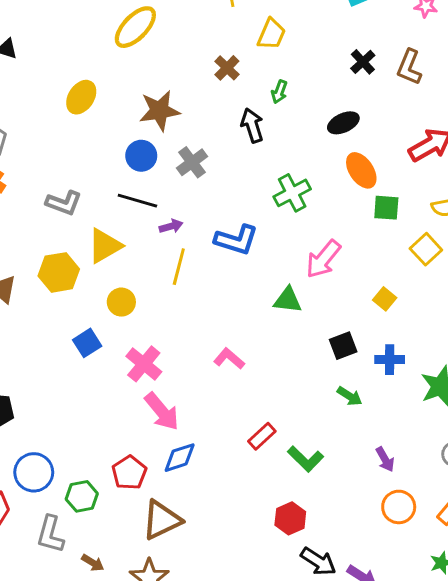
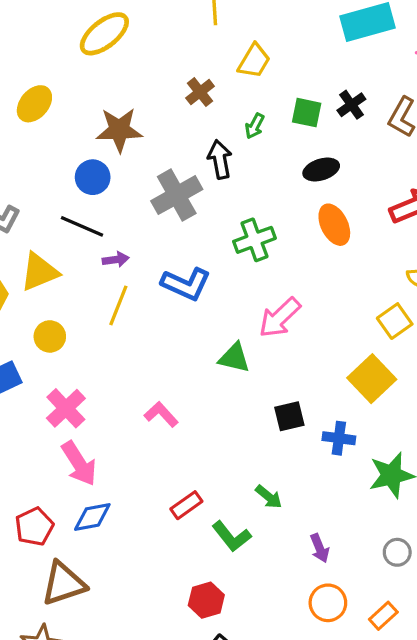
gray cross: (192, 162) -> (177, 195), moved, size x1.4
green square: (386, 208) -> (307, 113), moved
yellow square: (385, 299) -> (372, 379), moved, size x1.8
green arrow: (350, 396) -> (269, 497), moved

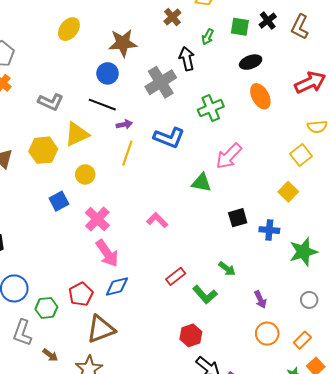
yellow square: (372, 379) -> (288, 192), size x0.7

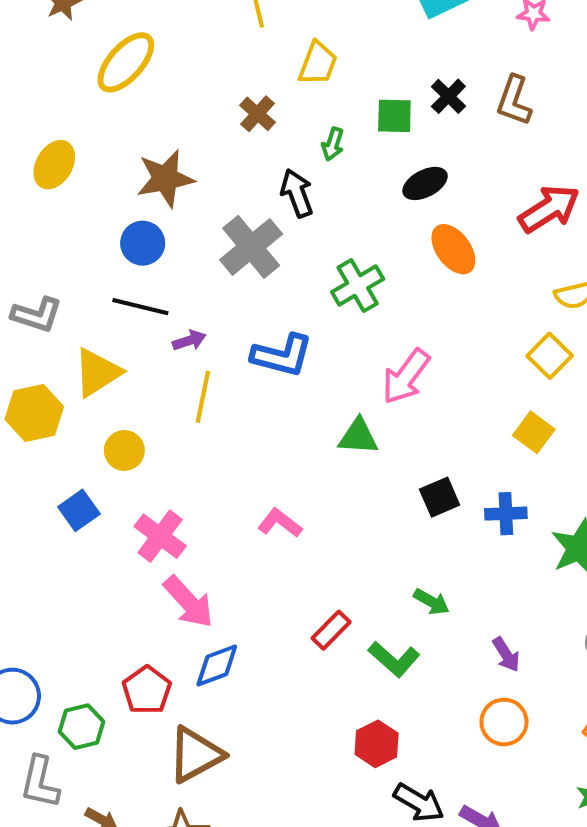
orange circle: (267, 334) -> (504, 722), moved

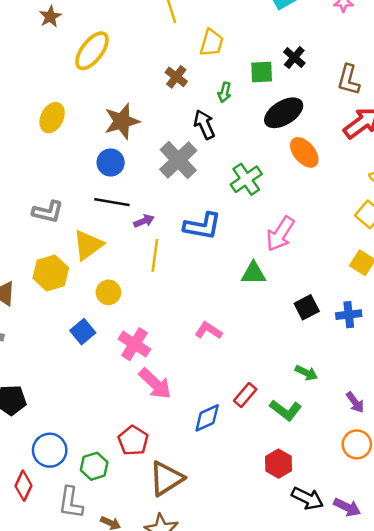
brown L-shape: (514, 101) -> (349, 80), moved
black ellipse: (425, 183) -> (284, 113), size x1.4
blue diamond: (217, 666) -> (207, 418), moved

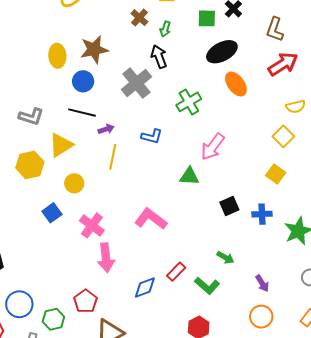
green arrow: (225, 92) -> (165, 29), moved
yellow ellipse: (52, 118) -> (57, 56), moved, turned -35
blue L-shape: (202, 226) -> (152, 136), size x0.7
pink L-shape: (208, 331) -> (151, 219), size x1.5
pink arrow: (155, 384) -> (106, 258), turned 36

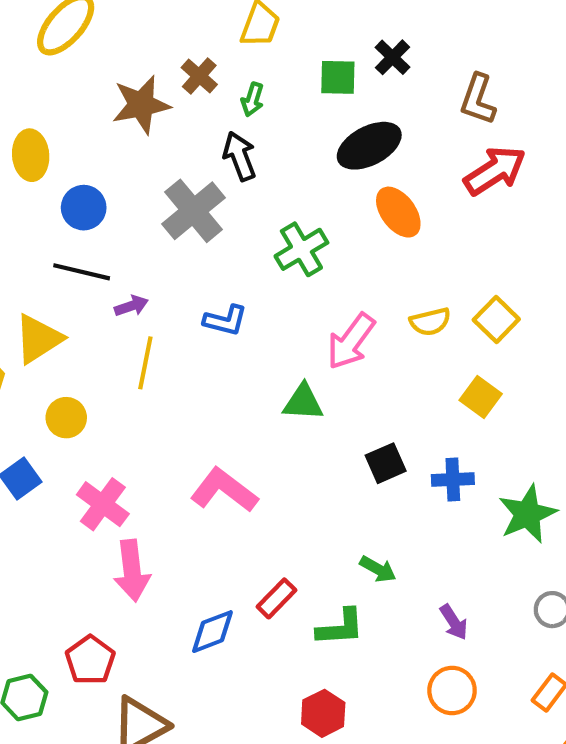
brown star: (94, 49) -> (141, 105), moved
yellow semicircle: (296, 106) -> (430, 322), moved
green L-shape: (207, 286) -> (340, 627), turned -45

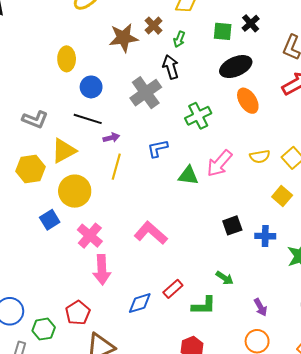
blue L-shape: (225, 320) -> (158, 148), turned 150
green triangle: (303, 402) -> (188, 176), moved
yellow circle: (66, 418) -> (75, 191), size x1.6

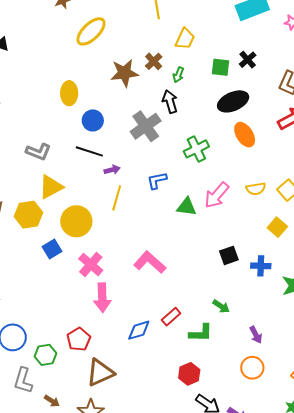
yellow triangle: (64, 151) -> (51, 187), moved
yellow hexagon: (31, 169) -> (28, 215), moved

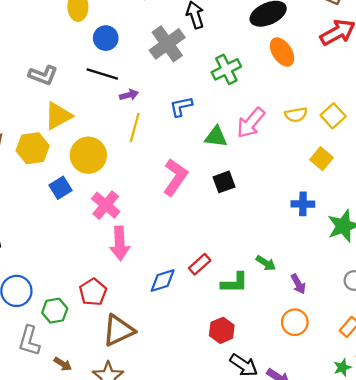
black square: (229, 255) -> (224, 182), moved
pink L-shape: (150, 262) -> (175, 177), moved, turned 84
green arrow: (221, 306) -> (266, 263), moved

